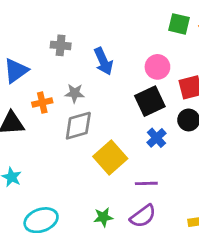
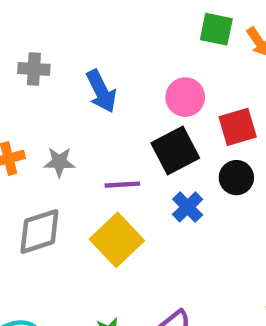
gray star: (75, 93) -> (59, 162), moved
gray diamond: (78, 126) -> (39, 231), moved
purple line: (146, 183) -> (122, 185), moved

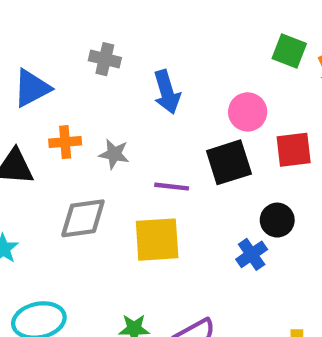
black circle: (236, 178) -> (277, 220), moved
blue cross: (188, 207) -> (252, 254), moved
yellow square: (117, 240) -> (157, 240), turned 30

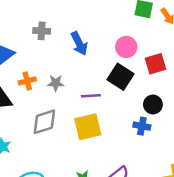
black square: (229, 162) -> (121, 77), turned -30
blue cross: (252, 254) -> (142, 126), turned -35

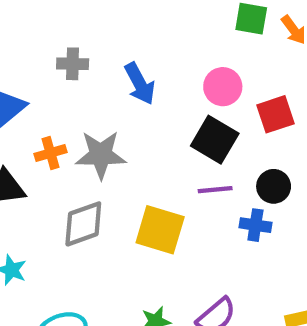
gray star: (56, 83) -> (101, 155), size x1.6
purple line: (91, 96) -> (215, 190), moved
yellow square: (88, 127) -> (160, 230), turned 32

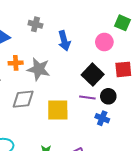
pink circle: (223, 87) -> (104, 42), moved
black circle: (274, 186) -> (108, 96), moved
yellow square: (160, 230) -> (58, 110), turned -30

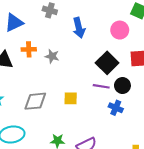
gray star: (39, 69) -> (52, 56), size x0.6
gray diamond: (23, 99) -> (35, 101), moved
yellow square: (58, 110) -> (71, 98), size x0.6

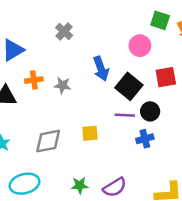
gray cross: (50, 10) -> (64, 31), moved, turned 32
blue arrow: (79, 28) -> (101, 69), moved
blue cross: (116, 108) -> (145, 139), turned -32

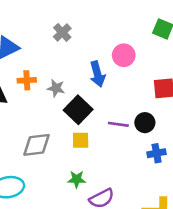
pink circle: (140, 46) -> (124, 55), moved
black square: (129, 86) -> (78, 110), moved
blue cross: (145, 139) -> (157, 153), moved
green star: (80, 185) -> (77, 179), moved

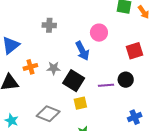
gray cross: (62, 32) -> (49, 25), turned -32
gray diamond: (36, 145) -> (48, 114), turned 40
blue cross: (157, 153) -> (135, 117), moved

